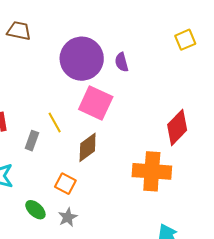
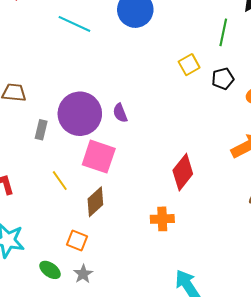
yellow square: (185, 40) -> (189, 65), moved
gray rectangle: (32, 141) -> (41, 130), moved
orange cross: (152, 171) -> (162, 219), size x0.6

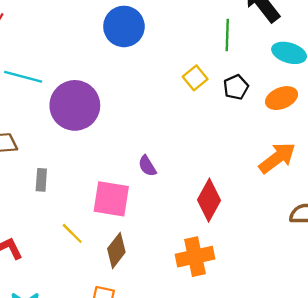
cyan line: (74, 24) -> (23, 77), moved
purple semicircle: (120, 113) -> (147, 166), moved
purple circle: (80, 114) -> (75, 105), moved
orange cross: (162, 219) -> (195, 257), size x1.4

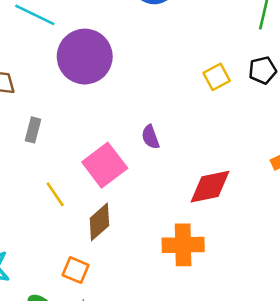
yellow square: (195, 78) -> (217, 77), moved
pink square: (111, 199) -> (105, 165), turned 33
red diamond: (209, 200) -> (210, 187), turned 39

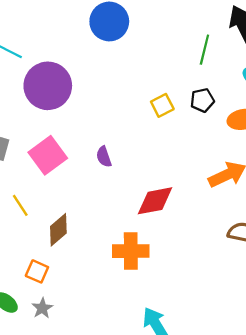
pink square: (105, 165) -> (48, 155), moved

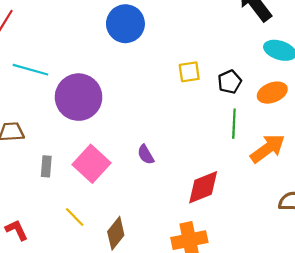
green line: (204, 50) -> (234, 124), moved
yellow square: (162, 105) -> (189, 72), moved, turned 30

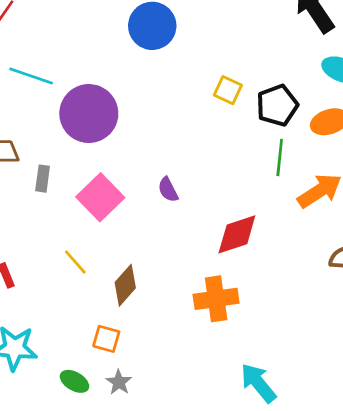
yellow square: (189, 72) -> (228, 90), turned 30
black pentagon: (230, 82) -> (277, 105), size x1.4
gray rectangle: (46, 166) -> (43, 179), moved

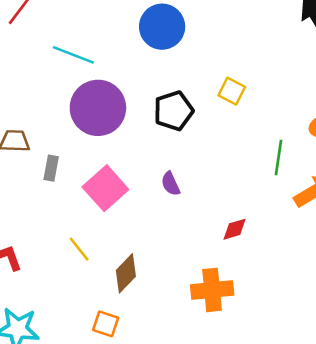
cyan line: (31, 76) -> (73, 55), moved
black pentagon: (277, 105) -> (174, 111), moved
red diamond: (237, 234) -> (235, 229), size x0.6

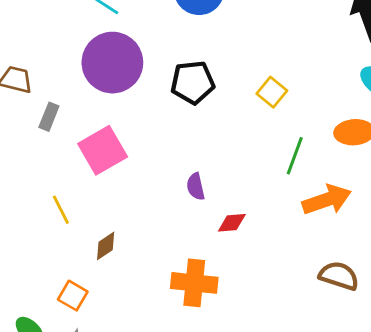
yellow square: (232, 91) -> (272, 92), moved
purple semicircle: (171, 184) -> (196, 187), moved
brown diamond: (126, 273) -> (106, 246), size x0.7

